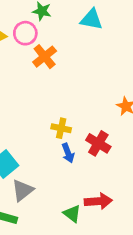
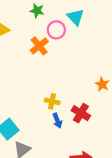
cyan triangle: (91, 19) -> (76, 17), turned 36
pink circle: (25, 33) -> (56, 30), moved

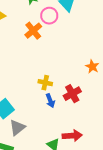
red cross: (81, 113) -> (72, 94), turned 30

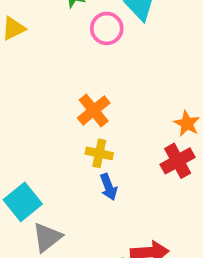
orange cross: (33, 31) -> (94, 110), moved
red cross: (72, 94) -> (178, 161), moved

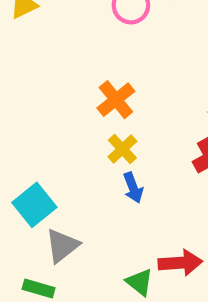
yellow cross: (99, 153) -> (122, 149), turned 35

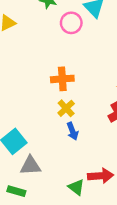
orange cross: (116, 100) -> (62, 79), turned 35
gray triangle: (62, 246) -> (30, 166), turned 35

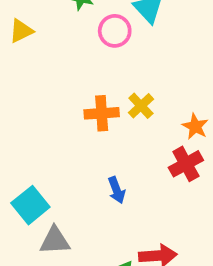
yellow cross: (66, 108) -> (141, 106), moved

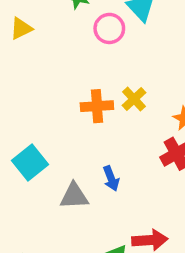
cyan square: (30, 205) -> (30, 163), moved
gray triangle: (55, 241) -> (74, 196), moved

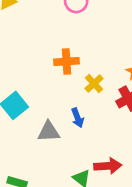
yellow cross: (134, 99) -> (94, 83), moved

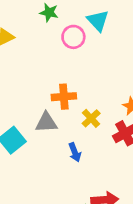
gray triangle: (49, 132) -> (46, 122), moved

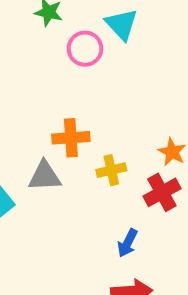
yellow cross: (91, 118) -> (111, 170), turned 30
blue arrow: (75, 152) -> (128, 243), moved, turned 48

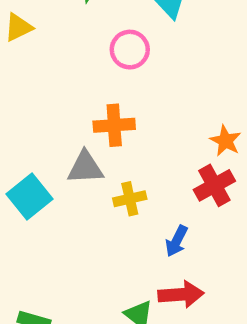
pink circle: (85, 49) -> (130, 50), moved
yellow cross: (111, 170) -> (130, 199), moved

